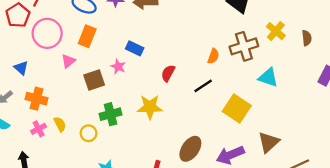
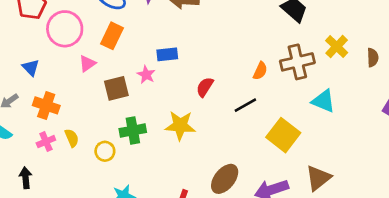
blue rectangle: (135, 48) -> (167, 54), turned -36

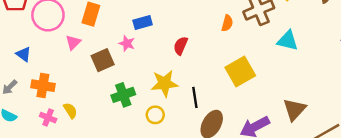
black line: (245, 105) -> (195, 97), moved, turned -60
yellow square: (283, 135) -> (240, 71), moved, turned 32
pink cross: (46, 142) -> (48, 118), turned -35
yellow circle: (105, 151) -> (155, 115), moved

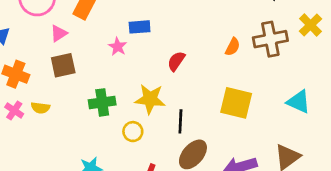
cyan triangle: (288, 41) -> (299, 102), moved
brown square: (103, 60) -> (63, 65), moved
yellow square: (240, 71) -> (236, 103), turned 32
yellow semicircle: (70, 110) -> (40, 108), turned 119

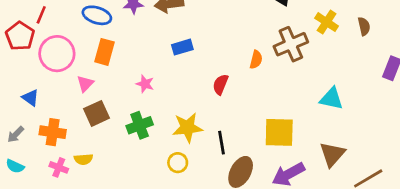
blue rectangle: (140, 27) -> (182, 47), moved
red semicircle: (176, 61) -> (220, 84), moved
green cross: (102, 102) -> (140, 125), moved
yellow square: (236, 103) -> (279, 132), moved

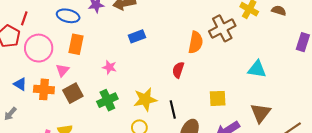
brown semicircle: (364, 26) -> (279, 11), turned -56
orange semicircle: (256, 60) -> (196, 42), size x1.5
red semicircle: (220, 84) -> (178, 70), moved
orange cross: (53, 132) -> (44, 89), moved
yellow square: (279, 132) -> (218, 98), size x0.7

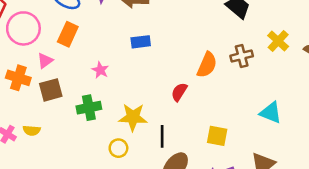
brown cross: (222, 28) -> (242, 56), size x0.7

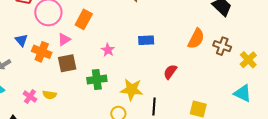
yellow cross: (278, 41) -> (248, 60), moved
blue rectangle: (141, 42) -> (146, 40), moved
brown cross: (242, 56) -> (222, 46), turned 30
orange semicircle: (207, 65) -> (196, 39), moved

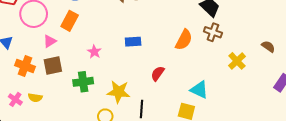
brown cross: (222, 46) -> (213, 32), moved
orange cross: (42, 52) -> (25, 66), moved
cyan triangle: (243, 93) -> (199, 90), moved

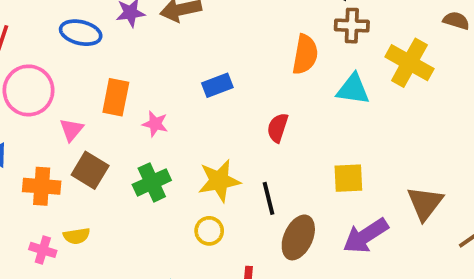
orange rectangle: (70, 21) -> (116, 97), moved
yellow cross: (237, 61) -> (409, 63), size x1.4
brown square: (53, 65) -> (90, 170), turned -30
cyan triangle: (199, 90) -> (353, 89), moved

